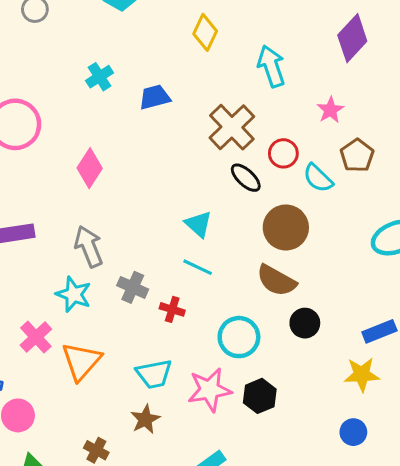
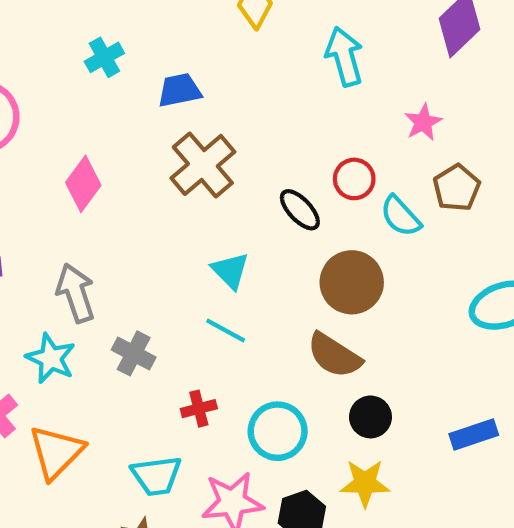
brown cross: (232, 127) -> (203, 165), moved
red cross: (172, 309) -> (199, 409), moved, turned -35
yellow star: (362, 374) -> (365, 483), moved

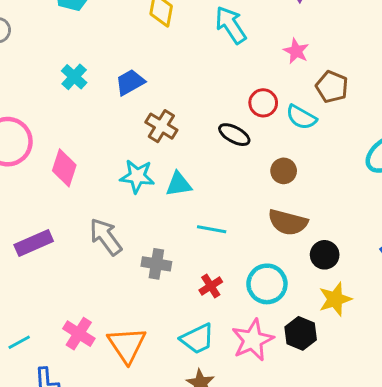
brown cross: (203, 165) -> (161, 126), size x0.7
pink diamond: (83, 184) -> (64, 168), moved
cyan triangle: (230, 271) -> (179, 184), moved, turned -36
brown circle: (352, 282) -> (284, 171), size x0.6
cyan star: (51, 358) -> (137, 176), moved

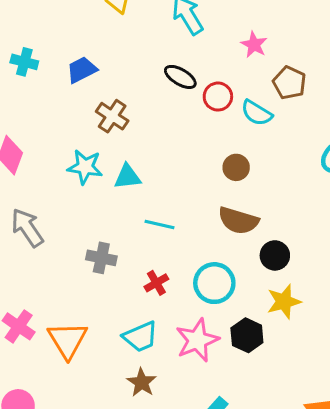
cyan cross: (74, 77) -> (24, 62), turned -30
black ellipse: (234, 135) -> (180, 77), moved
gray arrow: (106, 237) -> (27, 228), moved

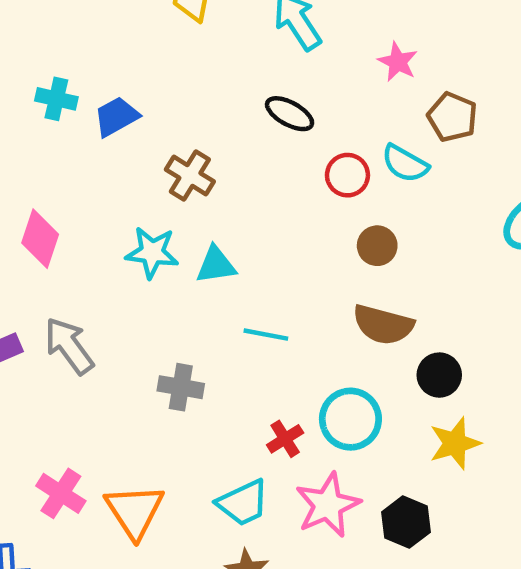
blue trapezoid: (82, 70) -> (116, 117), moved
red circle: (218, 97) -> (347, 175), moved
red cross: (156, 283) -> (285, 439), moved
black hexagon: (247, 335) -> (406, 522), moved

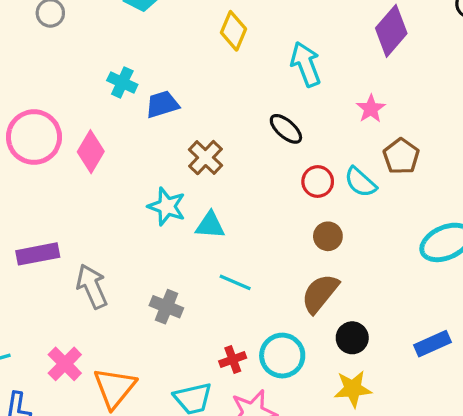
pink diamond: (40, 239) -> (91, 152), moved
brown semicircle: (383, 325) -> (320, 293), turned 102
gray arrow: (69, 346) -> (92, 286), moved

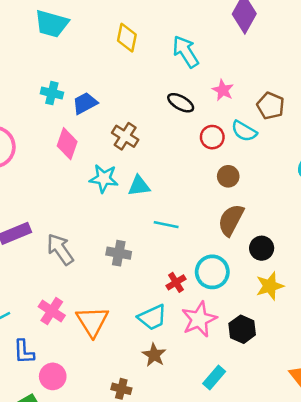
pink star: (371, 109) -> (223, 90), moved
pink diamond: (91, 152) -> (67, 144), moved

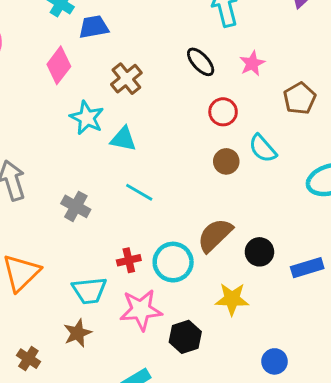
cyan semicircle: (244, 131) -> (263, 148), moved
brown semicircle: (231, 220) -> (215, 235), moved
black circle: (262, 248) -> (259, 252), moved

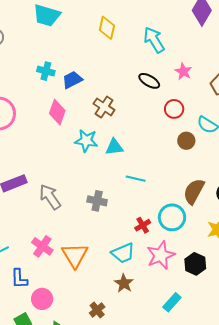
brown cross: (28, 359) -> (97, 310), turned 35

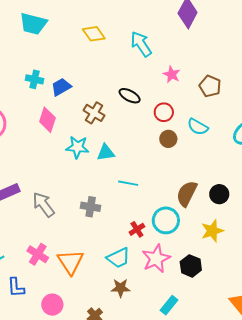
yellow diamond: (107, 28) -> (94, 34), turned -45
black ellipse: (149, 81) -> (130, 96), moved
brown circle: (186, 141) -> (168, 139), moved
brown star: (124, 283) -> (121, 288), turned -30
pink circle: (42, 299) -> (52, 305), moved

